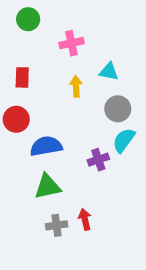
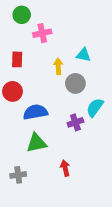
pink cross: (71, 43) -> (42, 33), moved
gray circle: (118, 109) -> (75, 83), moved
gray cross: (57, 225) -> (18, 175), moved

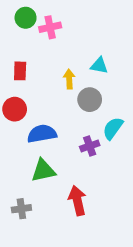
pink cross: (42, 33) -> (50, 27), moved
red arrow: (65, 168) -> (77, 201), size x1.5

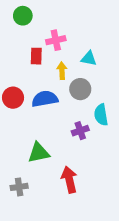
pink cross: (50, 27) -> (56, 40), moved
red rectangle: (20, 71) -> (36, 56), moved
cyan semicircle: (113, 128) -> (101, 115), turned -45
blue semicircle: (42, 134) -> (45, 99), moved

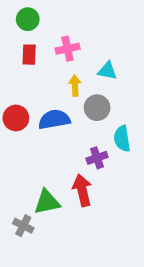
red rectangle: (36, 56) -> (29, 55), moved
green triangle: (39, 153) -> (47, 202), moved
red arrow: (69, 180) -> (82, 190), moved
gray cross: (19, 187) -> (23, 226), turned 35

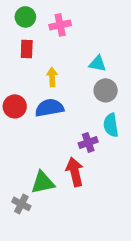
pink cross: (68, 49) -> (60, 25), moved
yellow arrow: (75, 86) -> (52, 77), moved
gray circle: (97, 108) -> (106, 90), moved

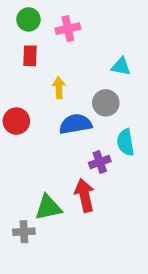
cyan triangle: (98, 64) -> (121, 66), moved
gray circle: (106, 90) -> (106, 103), moved
blue semicircle: (49, 108) -> (75, 124), moved
gray cross: (21, 204) -> (24, 232), turned -30

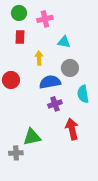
cyan triangle: (121, 66) -> (64, 42), moved
purple cross: (100, 162) -> (55, 104), moved
red arrow: (85, 195) -> (72, 129), moved

